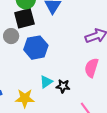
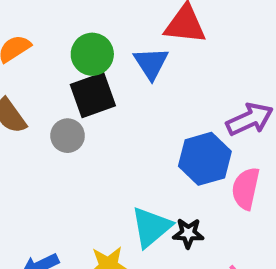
blue hexagon: (36, 48) -> (205, 159), moved
cyan triangle: (46, 82) -> (151, 227), size x1.5

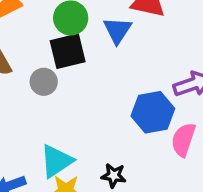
cyan triangle: (151, 227) -> (56, 161), moved
black star: (188, 233) -> (114, 176), moved

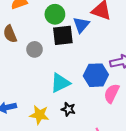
black square: (68, 51) -> (63, 35), moved
cyan triangle: (56, 161) -> (60, 83), moved

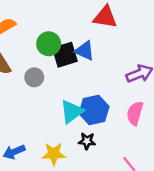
green circle: (55, 14) -> (49, 44), moved
blue triangle: (81, 25) -> (85, 51), moved, turned -36
blue hexagon: (96, 75) -> (94, 110), moved

